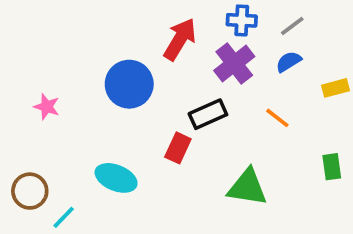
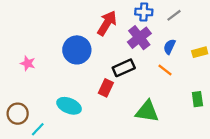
blue semicircle: (289, 62) -> (169, 47), moved, turned -32

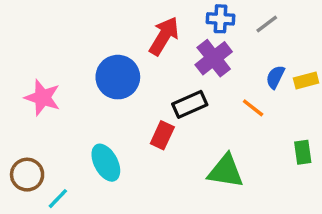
blue semicircle: (169, 47) -> (275, 77), moved
pink star: (28, 63) -> (42, 98), size x1.5
cyan ellipse: (69, 106) -> (106, 163), turned 40

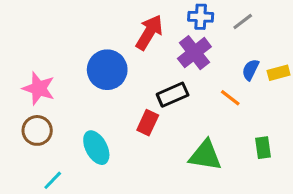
green rectangle: (303, 152) -> (263, 148), moved
brown circle: (27, 175) -> (37, 130), moved

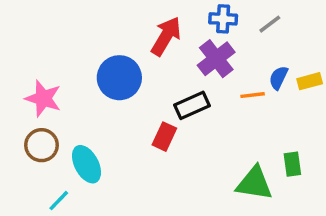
orange line: (230, 98) -> (253, 95), moved, turned -45
cyan ellipse: (96, 148) -> (86, 164), moved
green triangle: (205, 155) -> (254, 183), moved

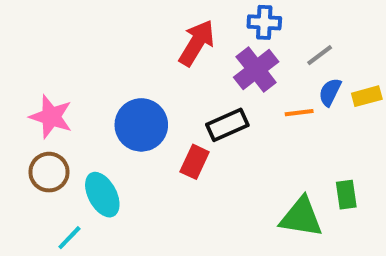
gray line: (270, 24) -> (320, 55), moved
blue circle: (119, 78) -> (141, 125), moved

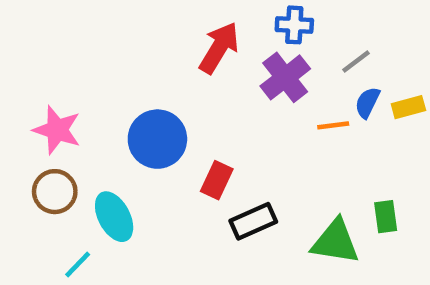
black rectangle: (227, 125) -> (253, 221), moved

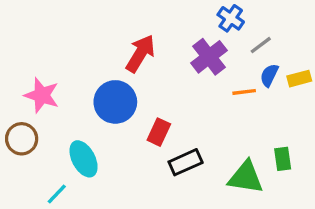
blue cross: (294, 25) -> (231, 18), moved, turned 32
red arrow: (219, 48) -> (140, 53), moved
brown circle: (55, 192) -> (22, 139), moved

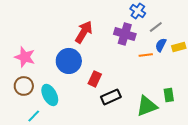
purple cross: (209, 57) -> (125, 34), turned -35
brown circle: (22, 139) -> (24, 86), moved
green triangle: (246, 177) -> (147, 106), turned -30

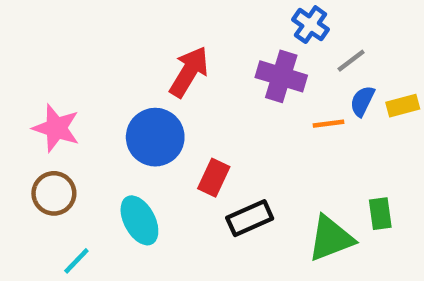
cyan ellipse: (50, 95) -> (139, 220), moved

